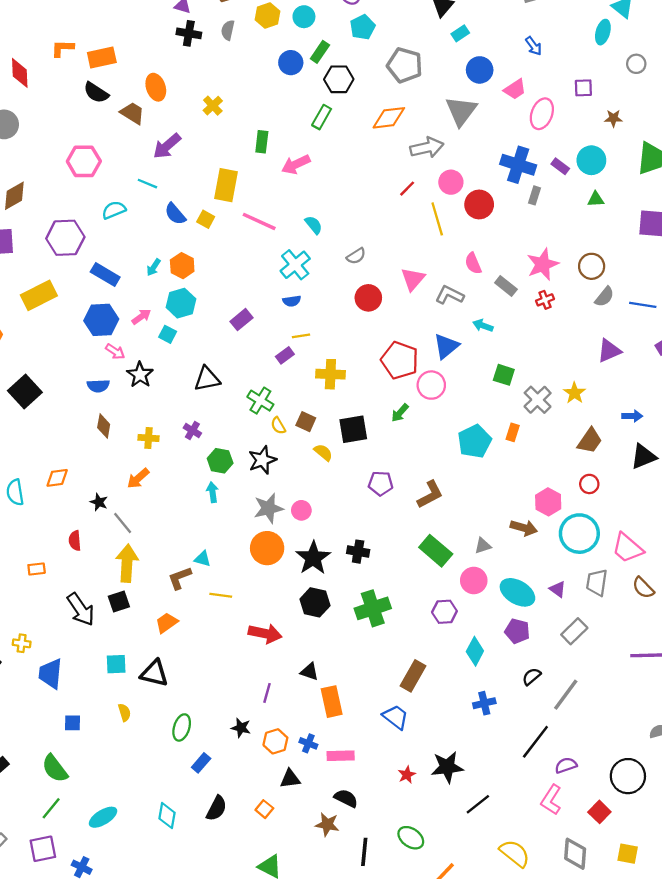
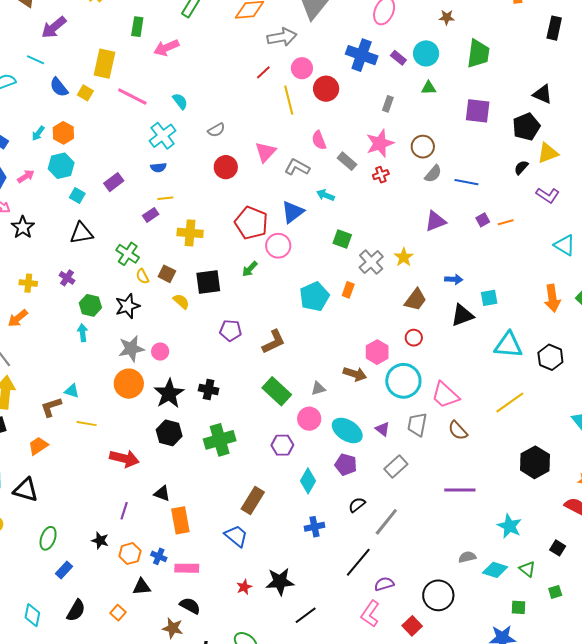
gray rectangle: (534, 195) -> (388, 104), moved
cyan square: (168, 334) -> (77, 196), moved

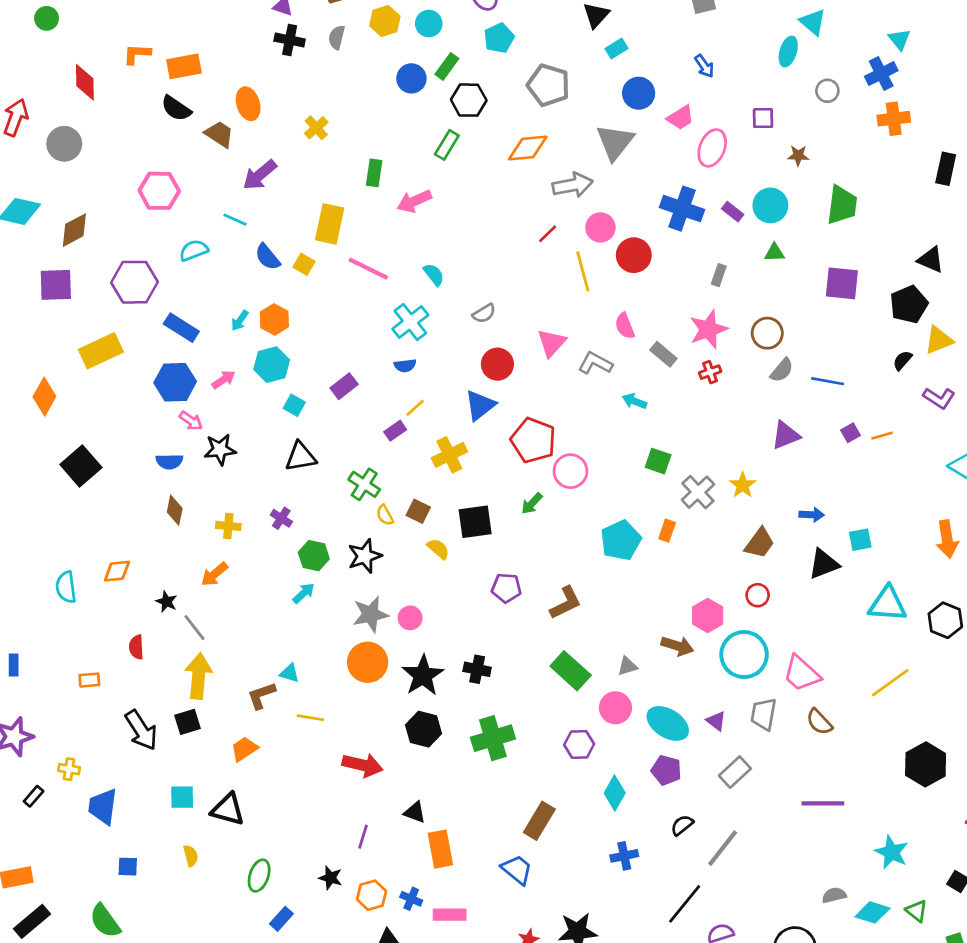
yellow line: (165, 198) -> (415, 408), turned -35
blue triangle: (293, 212) -> (480, 405), moved
black star: (23, 227) -> (220, 449), turned 30
yellow cross: (190, 233) -> (449, 455), turned -30
cyan arrow: (83, 333) -> (304, 593), turned 54

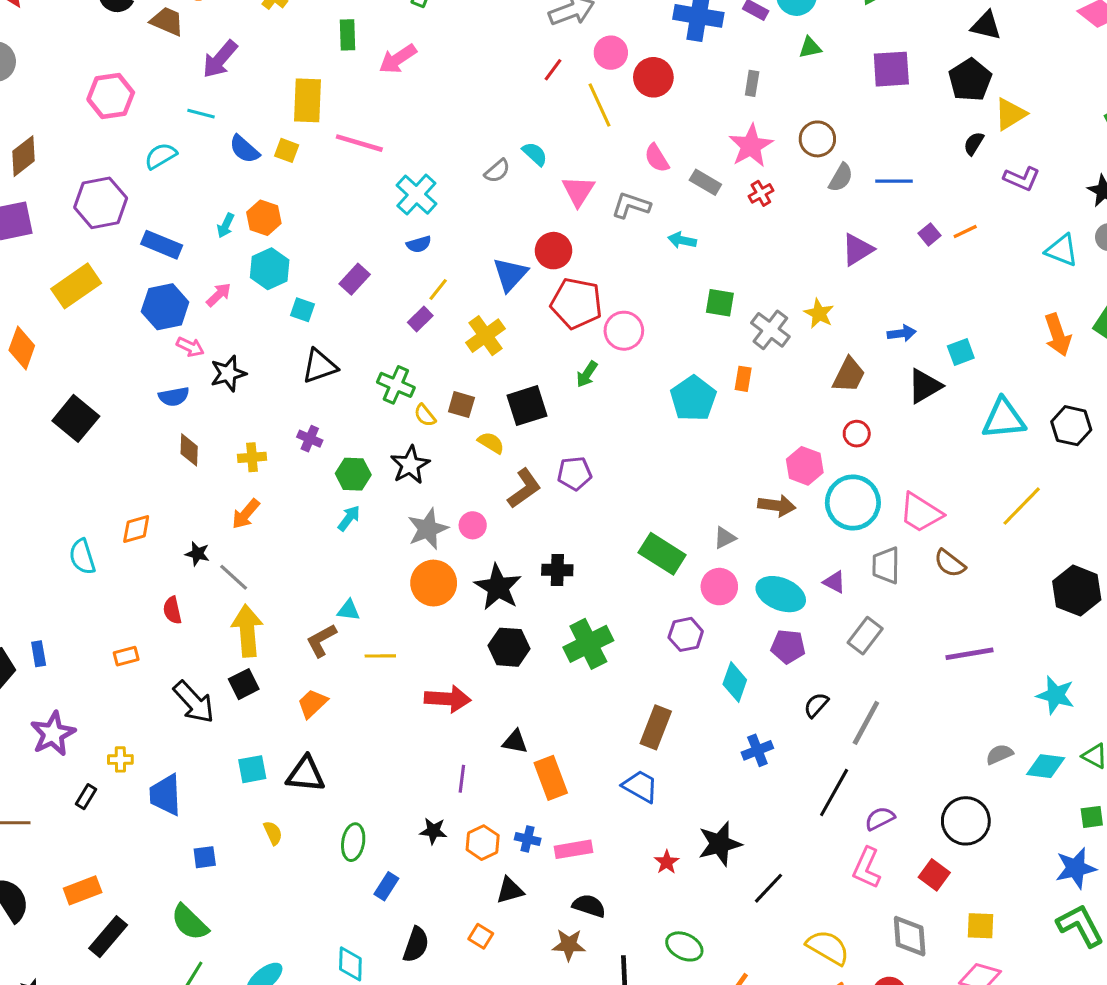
cyan semicircle: (434, 275) -> (535, 154), moved
red circle: (497, 364) -> (553, 251), moved
brown L-shape: (566, 603) -> (524, 488), moved

